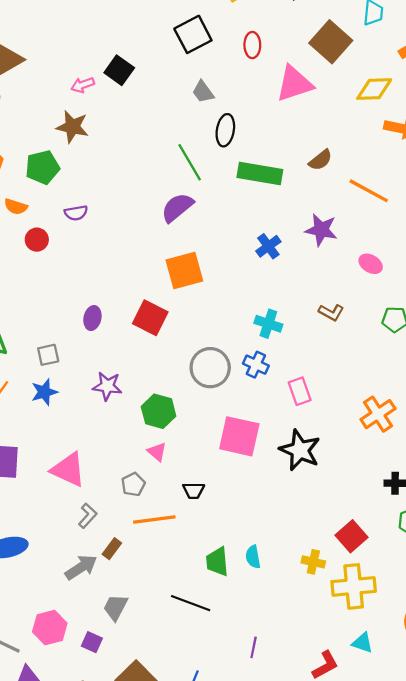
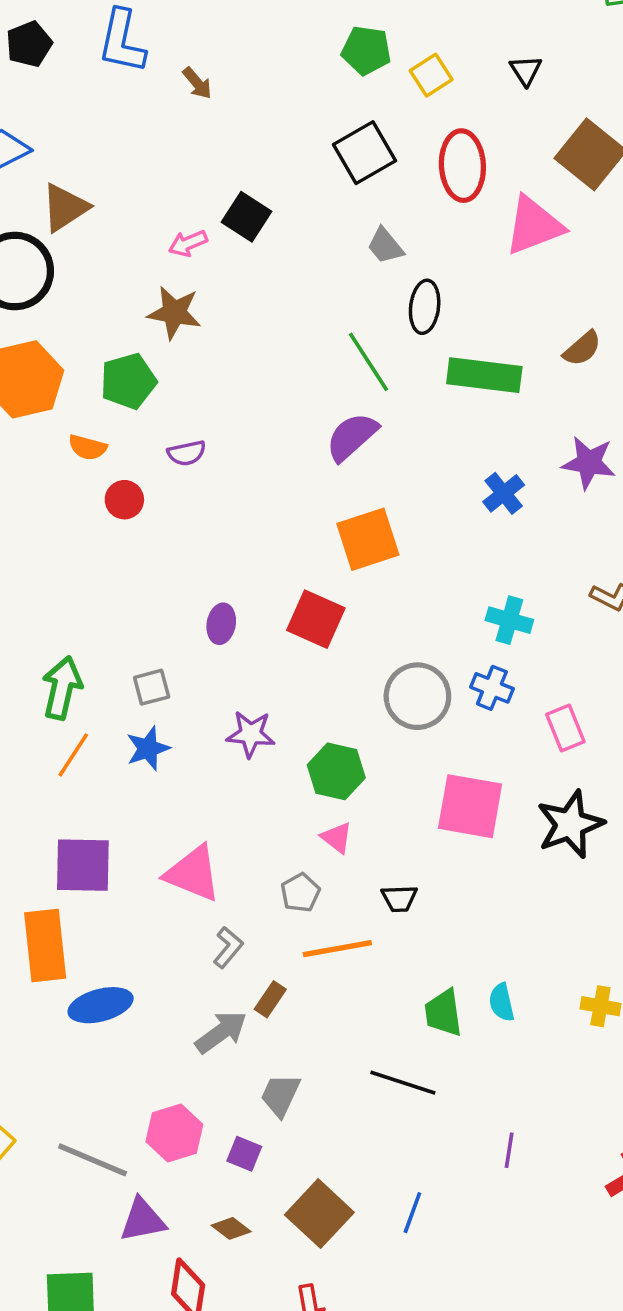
red ellipse: (252, 45) -> (462, 166), size x1.6
black star: (300, 450) -> (570, 824), turned 30

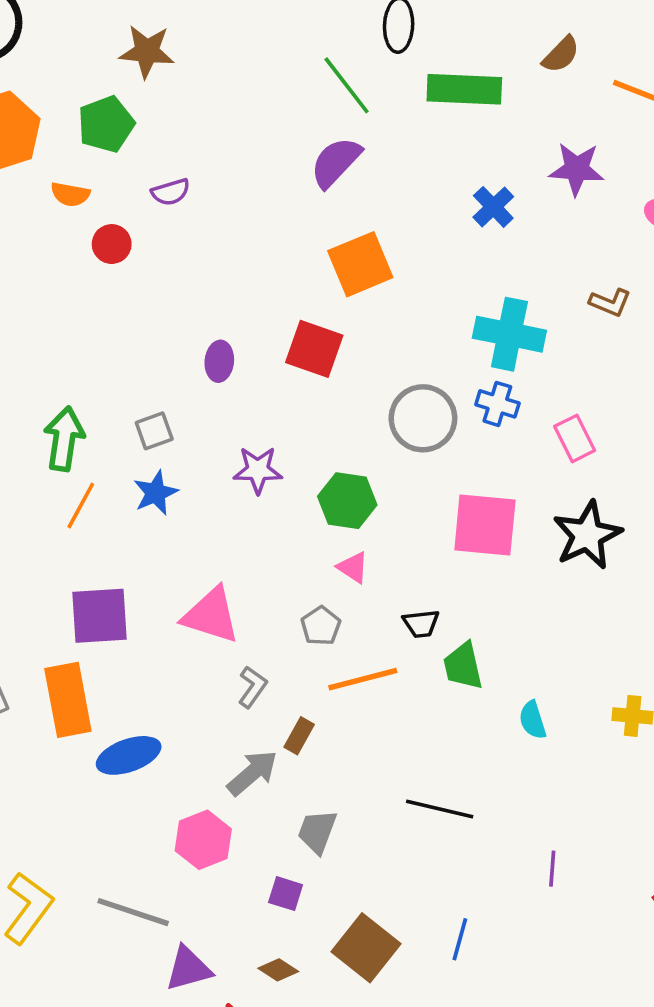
cyan cross: (509, 620) -> (509, 334), size x1.5
green trapezoid: (443, 1013) -> (463, 666), moved
pink hexagon: (174, 1133) -> (203, 840), moved

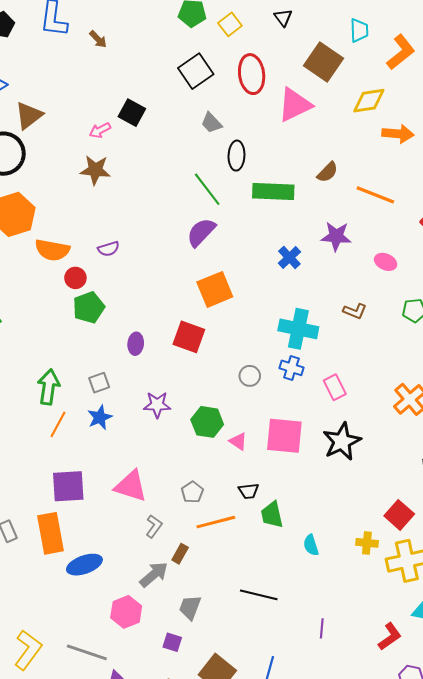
green pentagon: (106, 124) -> (89, 307), moved
orange semicircle: (70, 194) -> (52, 250), size x1.6
gray circle: (423, 418) -> (250, 376), size x0.6
pink triangle: (353, 567) -> (238, 441), moved

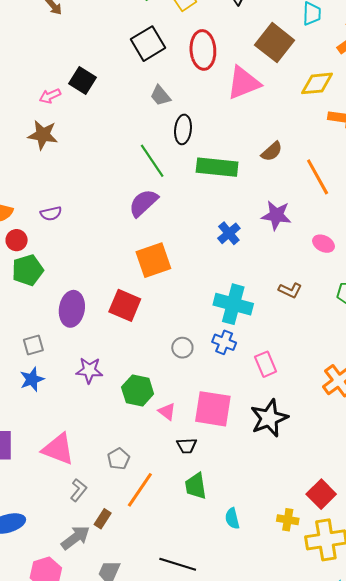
orange line: (375, 195) -> (318, 177), turned 36
purple ellipse: (136, 344) -> (72, 309), size x1.6
black trapezoid: (249, 491) -> (187, 446), moved
orange line: (216, 522) -> (140, 490), turned -45

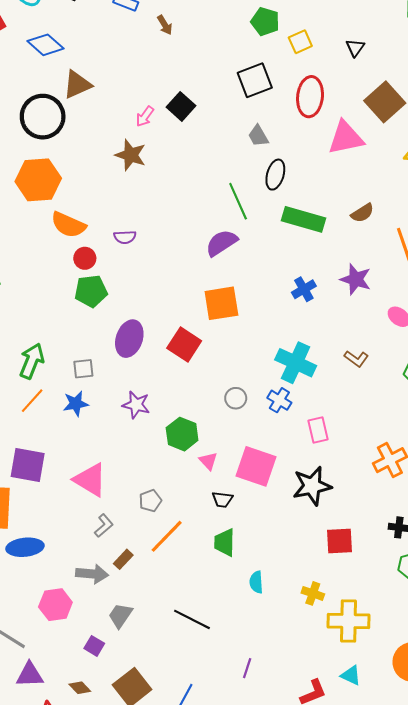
pink arrow: (50, 96) -> (145, 116), turned -40
red square: (321, 494) -> (339, 541), moved, turned 32
gray arrow: (75, 538) -> (92, 574), turned 32

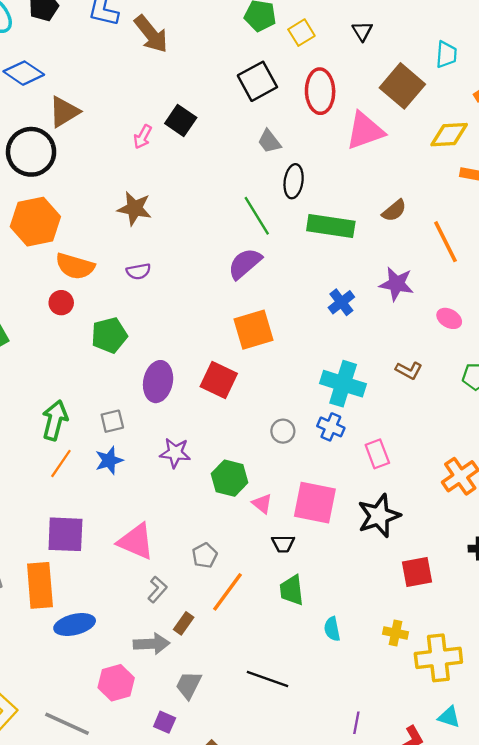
brown arrow: (165, 25) -> (151, 34), size x1.8
brown star: (131, 155) -> (135, 208), moved
red circle: (85, 258) -> (61, 303), moved
purple line: (247, 668) -> (356, 723), moved

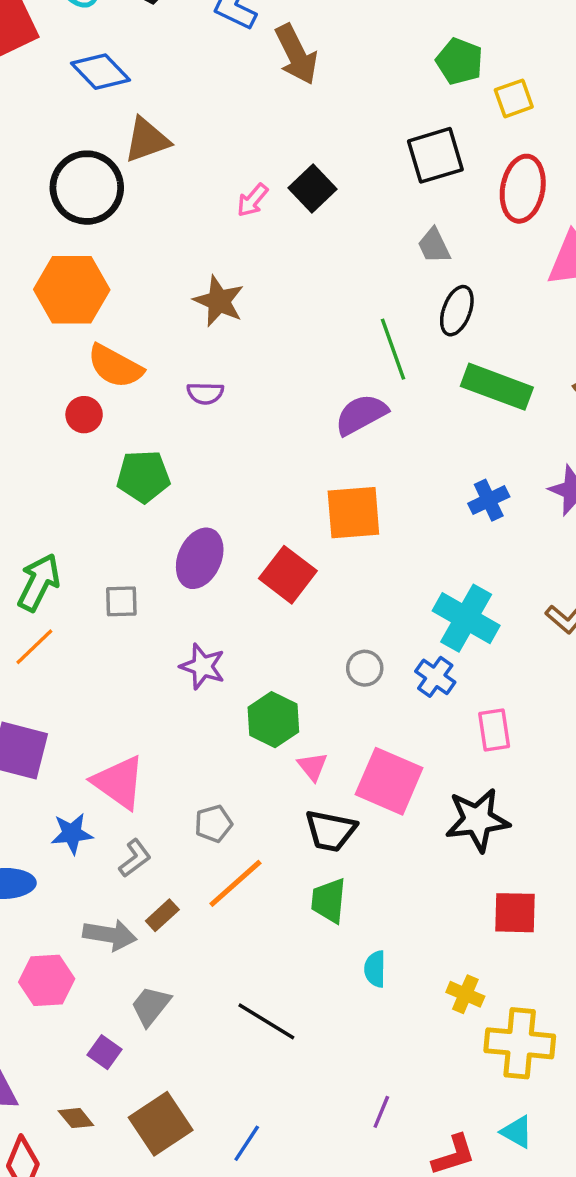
blue star: (109, 460) -> (72, 834), moved
black trapezoid: (283, 544) -> (330, 831), size x1.5

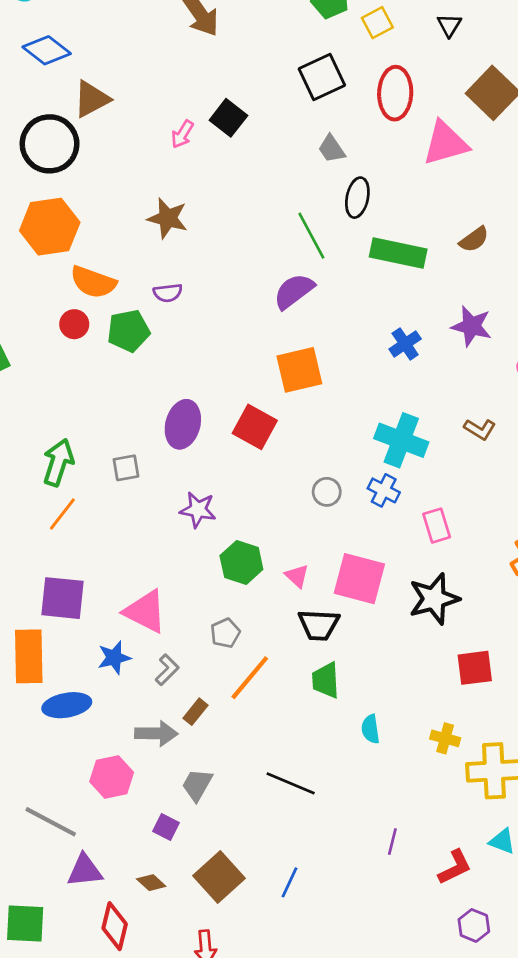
green pentagon: (143, 476) -> (128, 331), moved
green hexagon: (273, 720) -> (241, 562), moved

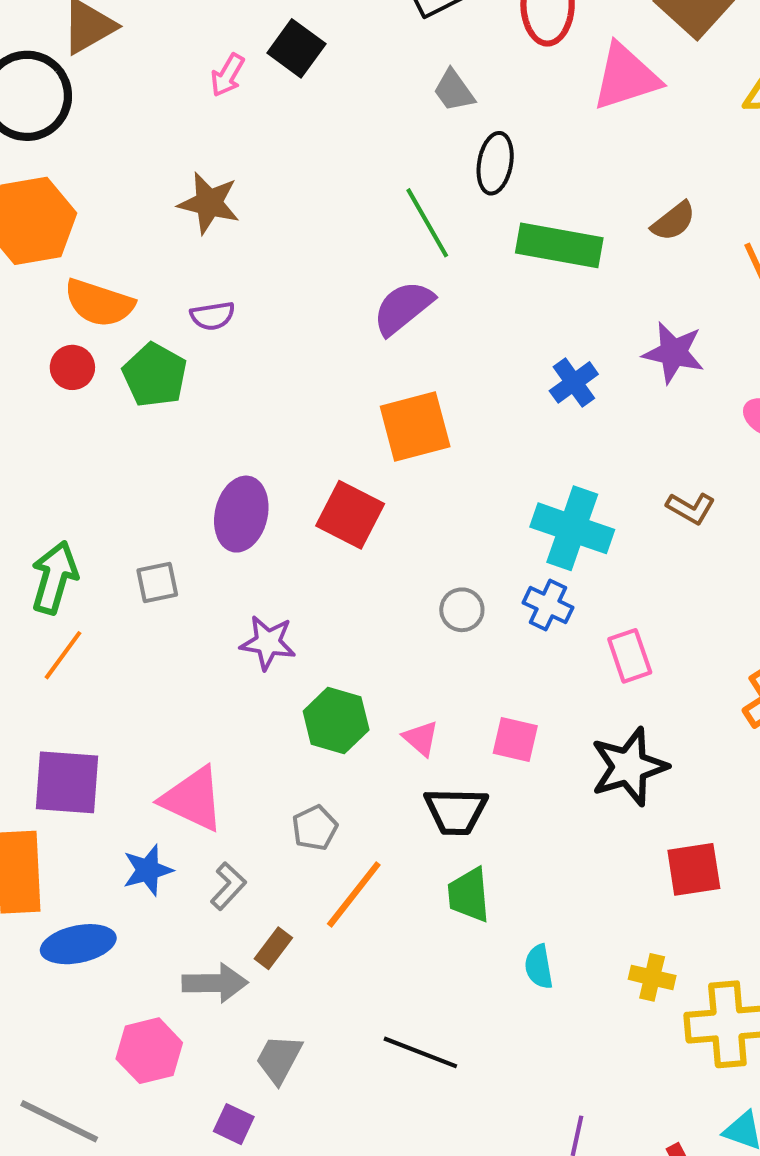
green pentagon: (128, 331) -> (155, 375), turned -30
pink square: (359, 579) -> (515, 739), size x0.6

